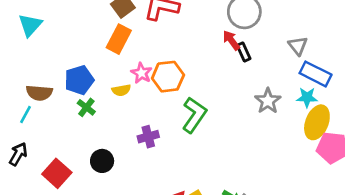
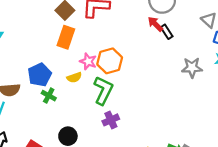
gray star: (268, 101) -> (192, 68), turned -30
green L-shape: (194, 115) -> (103, 90), moved
purple cross: (148, 137) -> (111, 120), moved

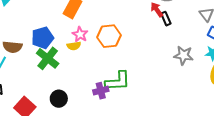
pink star: (88, 61) -> (80, 34), moved
green L-shape: (103, 90) -> (118, 81), moved, turned 52
green cross: (49, 96) -> (48, 58), size x1.6

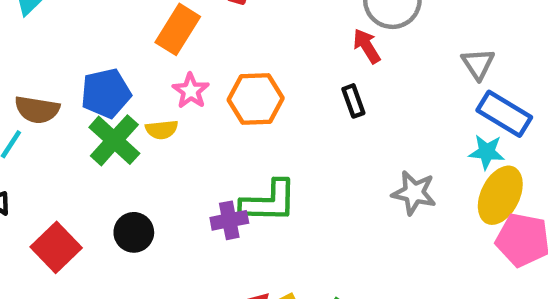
black rectangle: (166, 19) -> (353, 101), moved
yellow semicircle: (74, 46) -> (162, 130), moved
gray star: (183, 55) -> (414, 193), moved

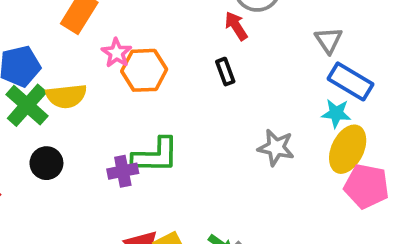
pink star: (191, 91) -> (117, 53), moved
yellow semicircle: (162, 130) -> (66, 96), size x1.5
black circle: (134, 232) -> (46, 163), moved

